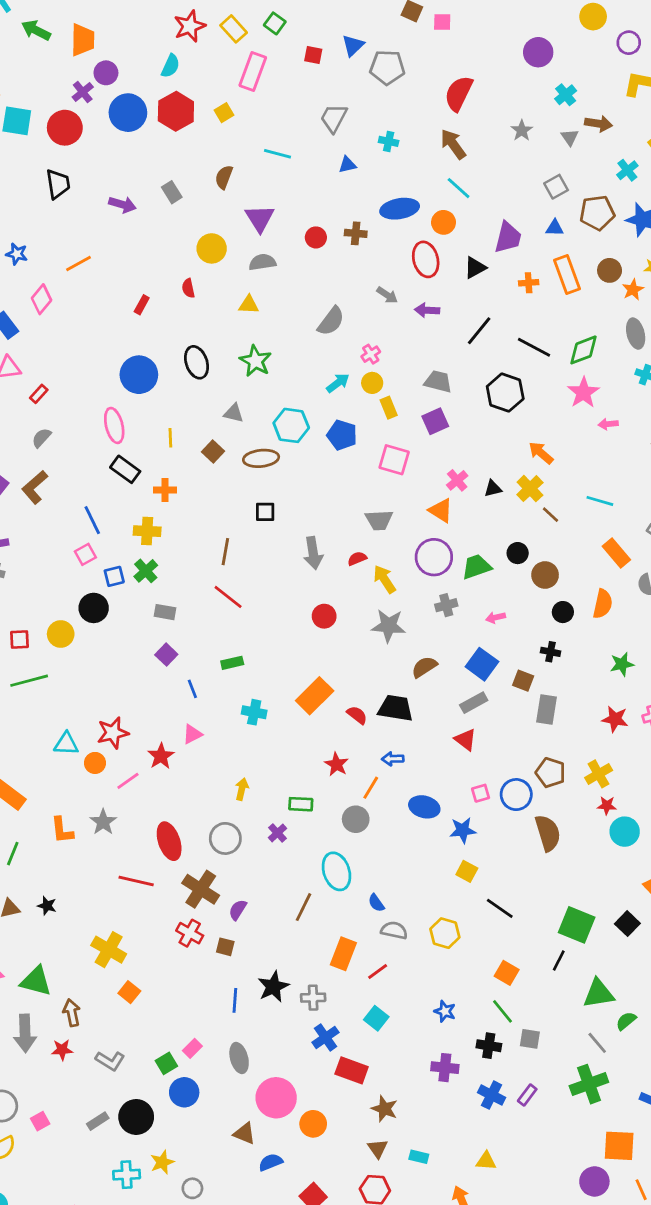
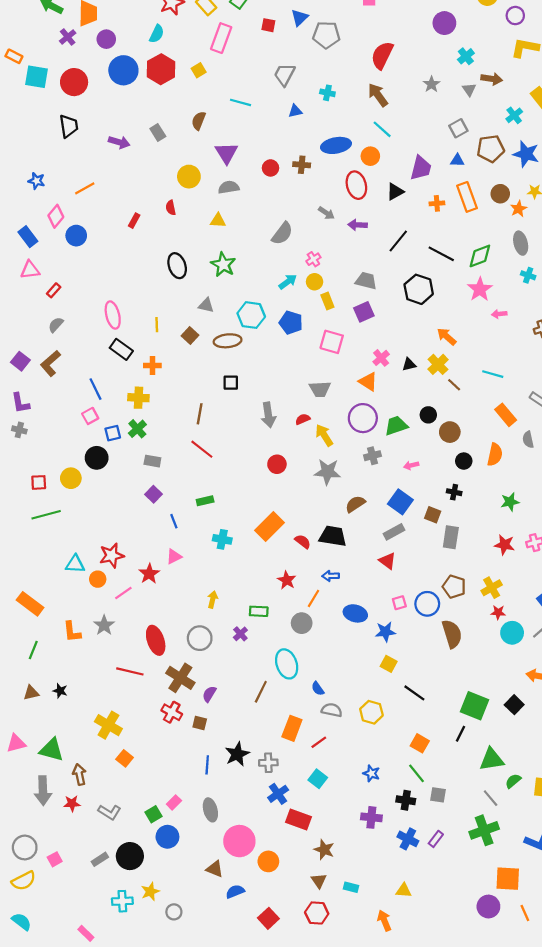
purple cross: (83, 92) -> (68, 37), moved
blue circle: (139, 375) -> (76, 236), moved, size x0.7

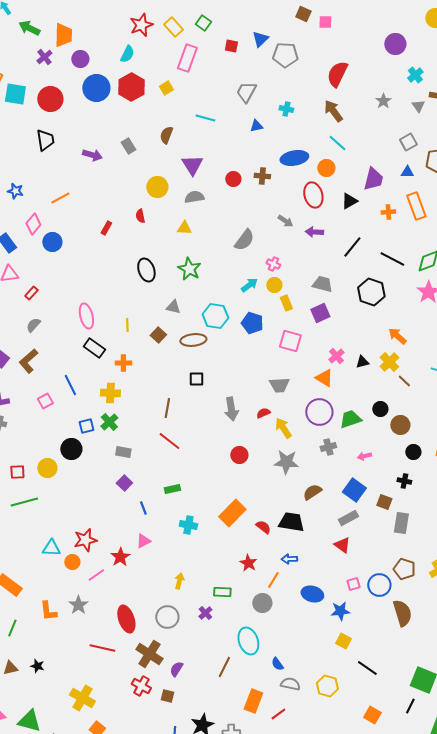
pink cross: (313, 259) -> (273, 264), turned -32
pink square: (90, 416) -> (45, 401), moved

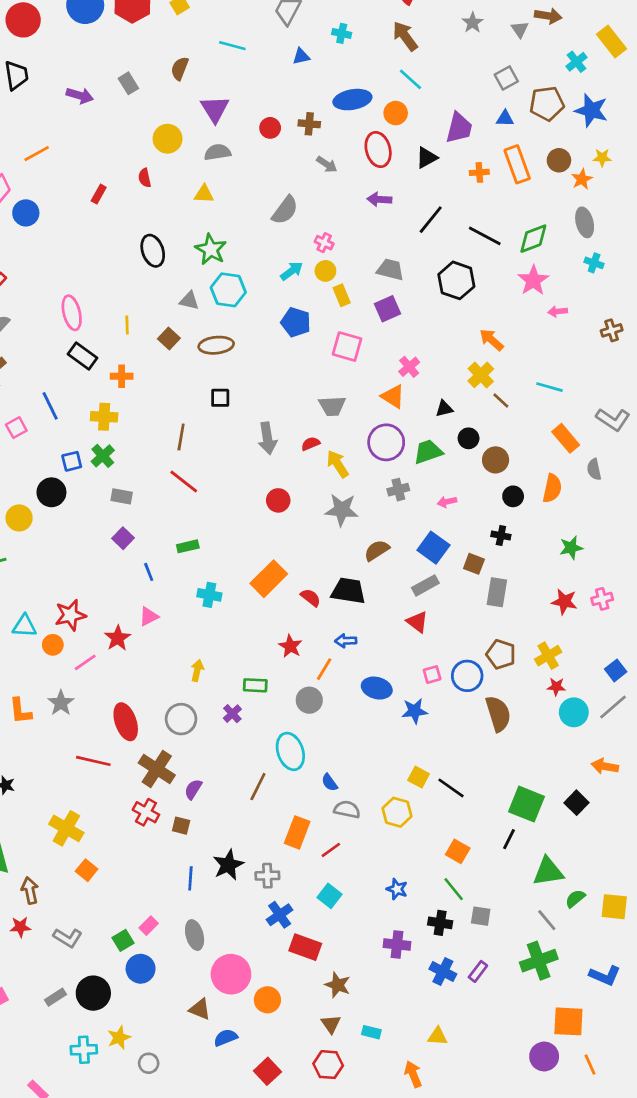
gray arrow: (285, 221) -> (327, 164), moved
cyan hexagon: (215, 316) -> (228, 290), moved
black triangle: (362, 362) -> (444, 409), moved
yellow square: (343, 641) -> (419, 777), moved

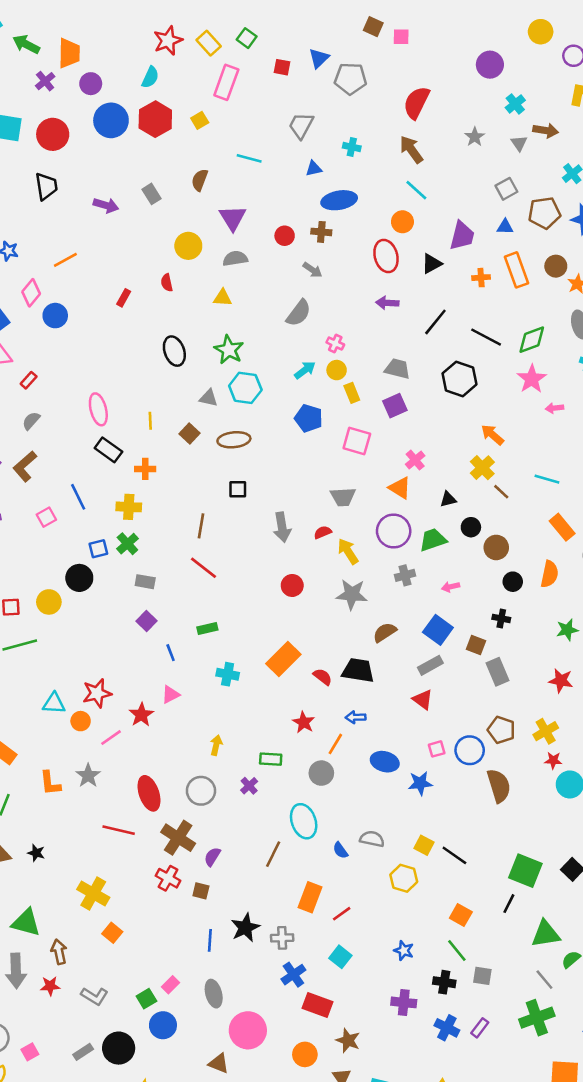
blue ellipse: (352, 100) -> (339, 200), moved
gray arrow: (327, 164) -> (312, 270), moved
gray rectangle: (497, 592) -> (498, 672), turned -32
gray semicircle: (347, 809) -> (372, 839), moved
orange circle: (267, 1000) -> (305, 1054), moved

